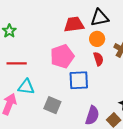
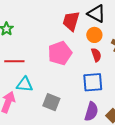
black triangle: (100, 18) -> (96, 14), turned 42
red trapezoid: (74, 24) -> (71, 21), turned -65
blue square: (79, 80) -> (93, 82), moved

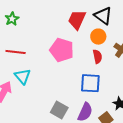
pink pentagon: (60, 53) -> (62, 50), turned 30
cyan triangle: (25, 84) -> (23, 76), turned 36
gray square: (51, 102) -> (59, 110), moved

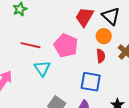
red line: (16, 52) -> (31, 45), moved
cyan triangle: (23, 76) -> (42, 68), moved

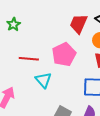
pink pentagon: (66, 46) -> (64, 54), turned 30

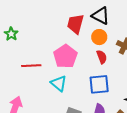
cyan triangle: (43, 80) -> (59, 83), moved

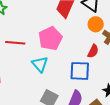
orange circle: (99, 37) -> (96, 24), moved
red semicircle: (102, 57) -> (93, 51), moved, turned 40

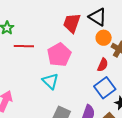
red line: (15, 43) -> (24, 46), moved
blue square: (80, 71) -> (105, 88), moved, turned -35

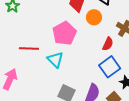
orange circle: (104, 38) -> (94, 17), moved
red line: (24, 46) -> (29, 48), moved

